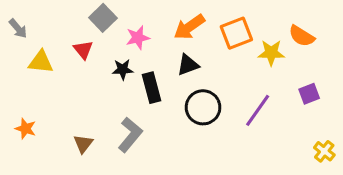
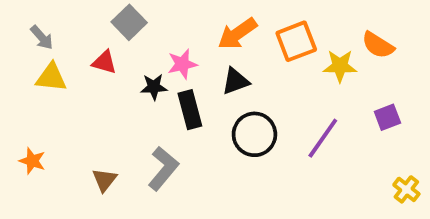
gray arrow: (18, 28) -> (42, 37), moved
pink star: (138, 38) -> (182, 64), moved
red triangle: (83, 50) -> (104, 62), turned -35

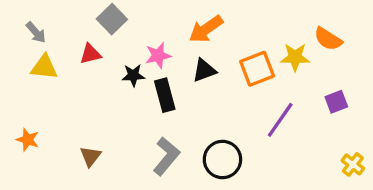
orange square: (296, 41) -> (257, 69), moved
red triangle: (104, 62) -> (90, 54), turned -30
black circle: (254, 134) -> (222, 160), moved
gray L-shape: (163, 169) -> (166, 156), moved

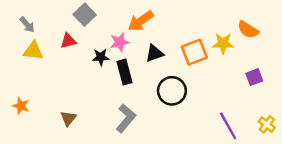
orange arrow: (206, 29) -> (141, 21), moved
purple line: (280, 120) -> (228, 126), moved, turned -64
black circle: (222, 160) -> (172, 91), moved

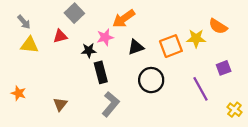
black rectangle: (125, 72) -> (101, 72), moved
purple line: (228, 126) -> (200, 89), moved

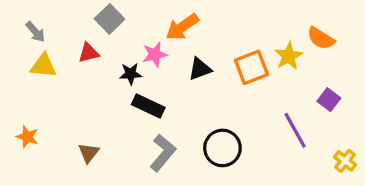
yellow star: (196, 38) -> (289, 56), turned -30
purple square: (224, 68) -> (329, 100), turned -32
black rectangle: (101, 72) -> (148, 106), turned -50
black circle: (151, 80) -> (222, 148), moved

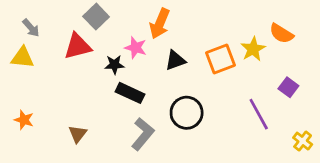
orange arrow: (182, 27) -> (160, 24), turned -32
red triangle: (89, 53) -> (78, 46), size x1.5
pink star: (155, 54) -> (136, 48), turned 30
yellow triangle: (43, 66) -> (22, 58), moved
black circle: (222, 148) -> (187, 113), moved

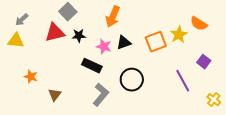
gray arrow: (31, 28) -> (22, 20), turned 88
pink star: (136, 48) -> (104, 47), moved
black star: (114, 65) -> (79, 36), moved
orange star: (24, 120) -> (31, 77), moved

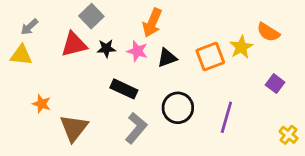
pink star: (104, 47) -> (137, 51), moved
purple line: (183, 81) -> (226, 117), moved, turned 45
brown triangle: (55, 95) -> (74, 128), size x1.6

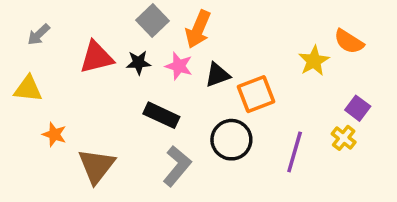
gray square: (91, 16) -> (153, 20), moved
yellow triangle: (21, 55) -> (28, 89), moved
orange square: (210, 57) -> (256, 94), moved
yellow cross: (289, 135) -> (344, 138), moved

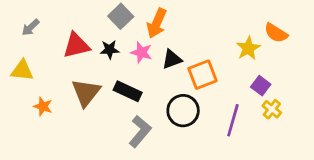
purple square: (358, 108) -> (261, 86), moved
brown triangle: (96, 166) -> (86, 93), moved

